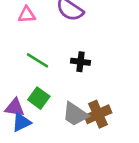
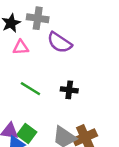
green square: (39, 98) -> (27, 134), moved

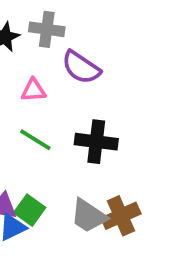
pink triangle: (21, 47) -> (33, 90), moved
black cross: (69, 90) -> (96, 142), size x1.5

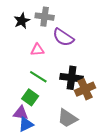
green square: (30, 210) -> (30, 97), moved
brown cross: (121, 216) -> (85, 89), moved

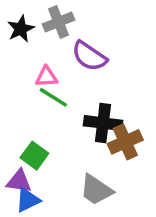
gray cross: (45, 17) -> (58, 22), turned -30
green line: (38, 77) -> (53, 97), moved

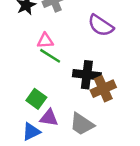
purple semicircle: (89, 56) -> (101, 25), moved
purple triangle: (19, 181) -> (49, 118), moved

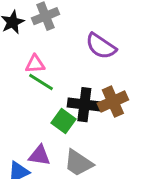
brown cross: (103, 89) -> (113, 102), moved
green square: (36, 99) -> (63, 121), moved

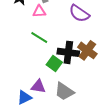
pink triangle: (35, 64) -> (39, 11), moved
brown cross: (113, 102) -> (87, 50), turned -30

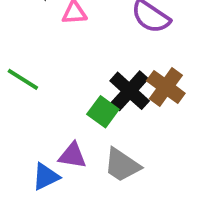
green line: (39, 37) -> (23, 79), moved
black cross: (68, 52) -> (130, 91), turned 35

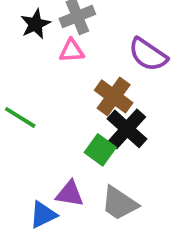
brown cross: (166, 87) -> (114, 96), moved

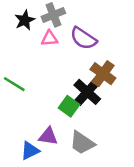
purple semicircle: (148, 55) -> (83, 38), moved
brown cross: (114, 96) -> (103, 74), moved

